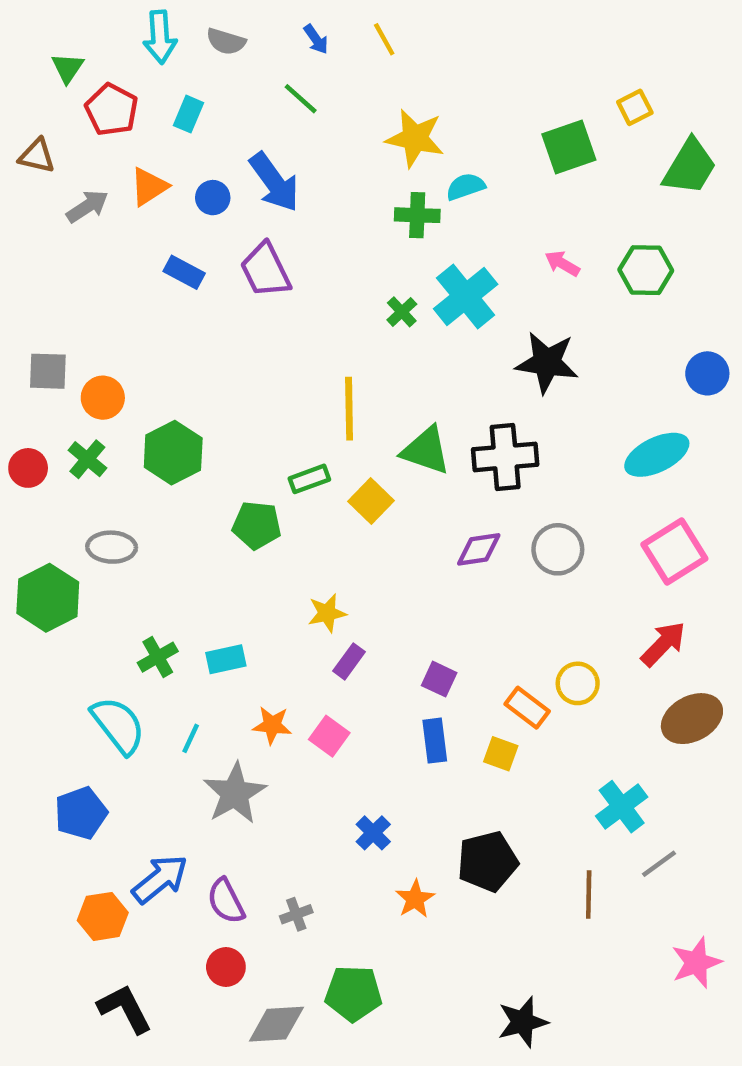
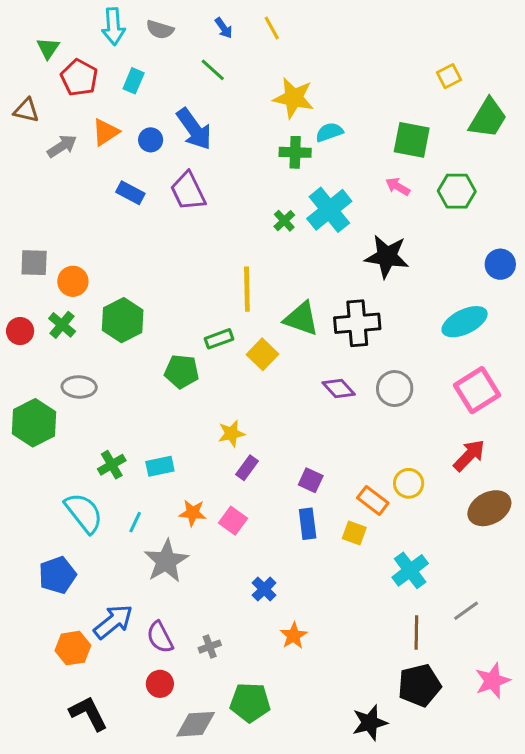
green square: (569, 147) -> (412, 140), moved, turned 30
purple diamond: (479, 549) -> (339, 389), turned 56
cyan cross: (622, 807) -> (410, 570), moved
black pentagon: (488, 861) -> (419, 685), moved

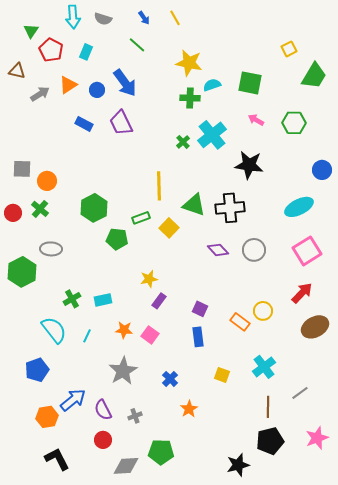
green square: (412, 140) -> (250, 83), moved
green hexagon: (123, 320) -> (94, 208), moved
yellow square: (354, 533) -> (222, 375), moved
gray star: (166, 561) -> (123, 371), moved

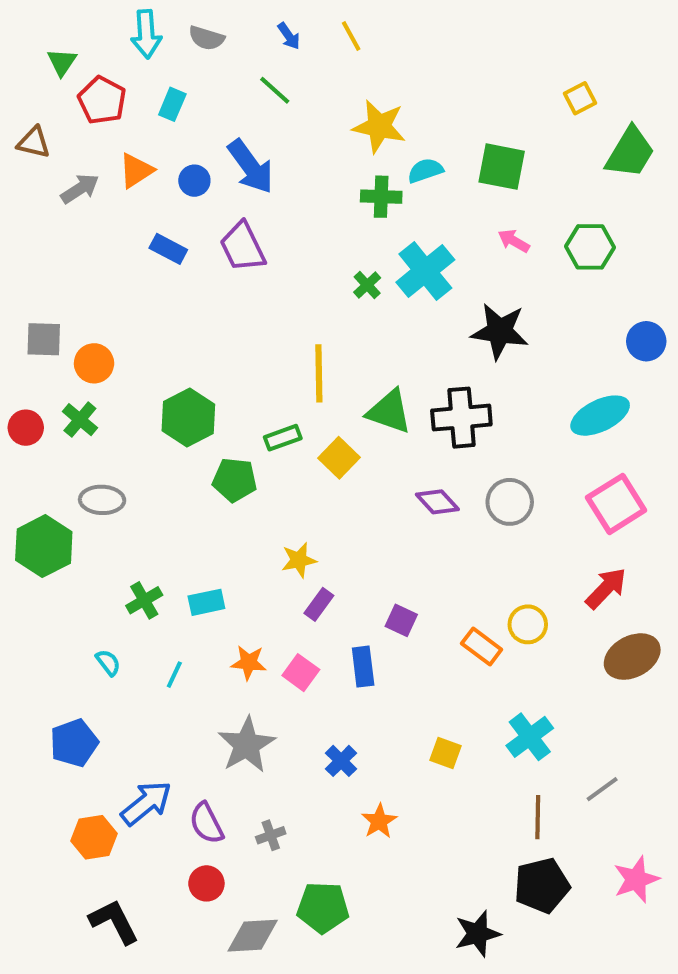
cyan semicircle: (54, 330) -> (108, 663), size x0.5
blue rectangle: (198, 337) -> (363, 667), moved

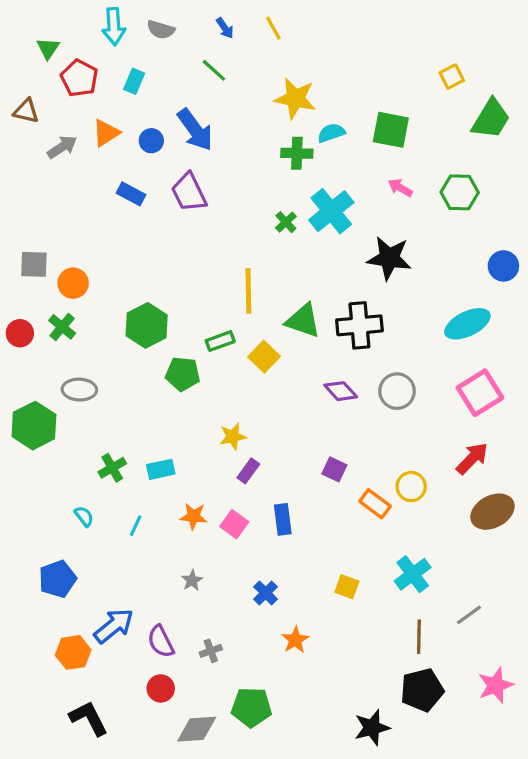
purple square: (401, 620) -> (334, 469), moved
gray star: (247, 745) -> (192, 580), size x0.5

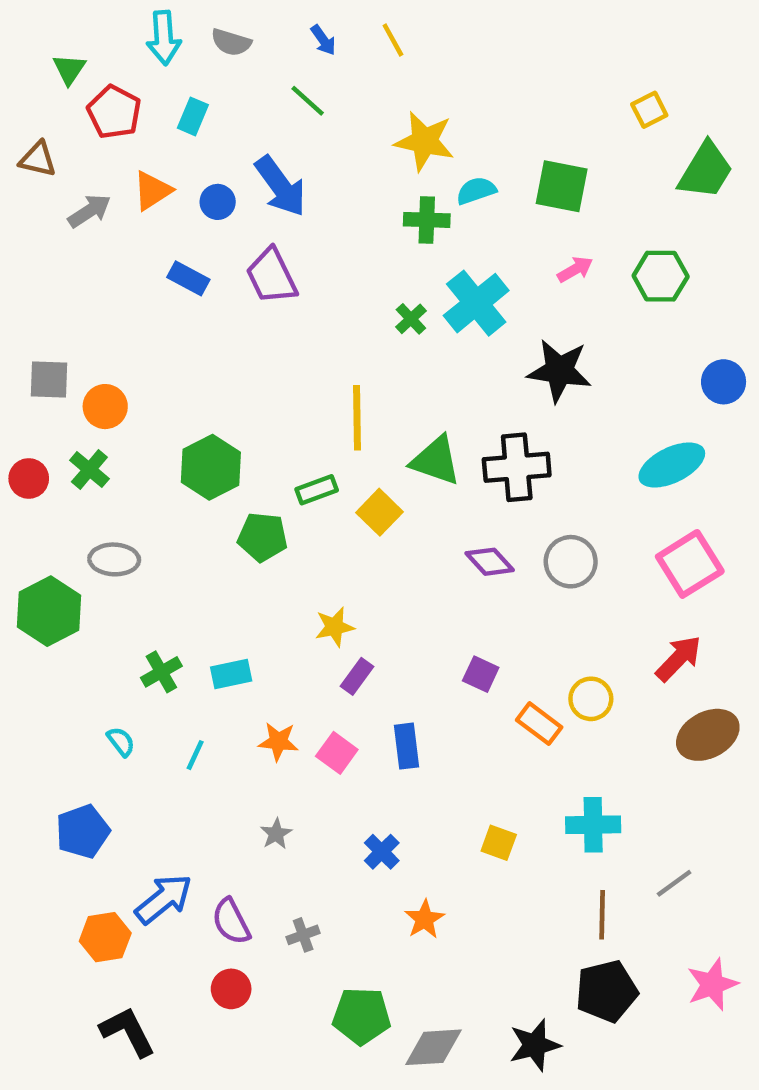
pink arrow: (400, 188) -> (575, 269), turned 120
cyan cross: (413, 574) -> (593, 825), turned 36
gray diamond: (197, 729) -> (433, 1047), moved

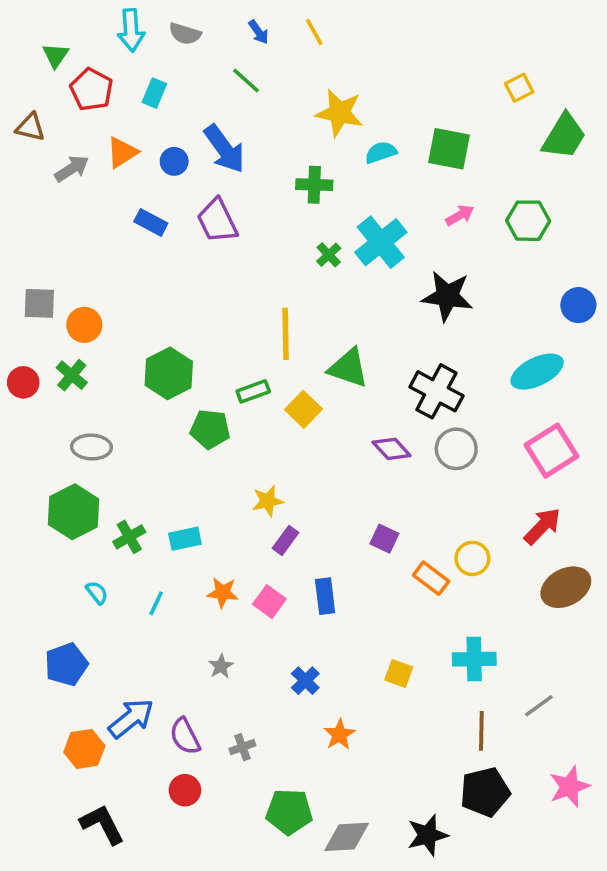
green cross: (427, 220) -> (314, 185), moved
black cross: (517, 467) -> (436, 391), moved, turned 33
green hexagon: (49, 611) -> (74, 512), moved

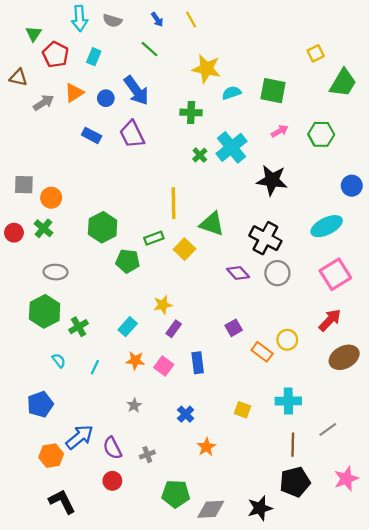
cyan rectangle: (185, 539) -> (128, 327), moved, turned -36
purple square: (384, 539) -> (234, 328), turned 35

